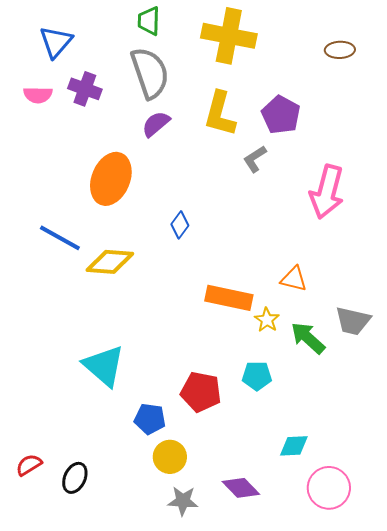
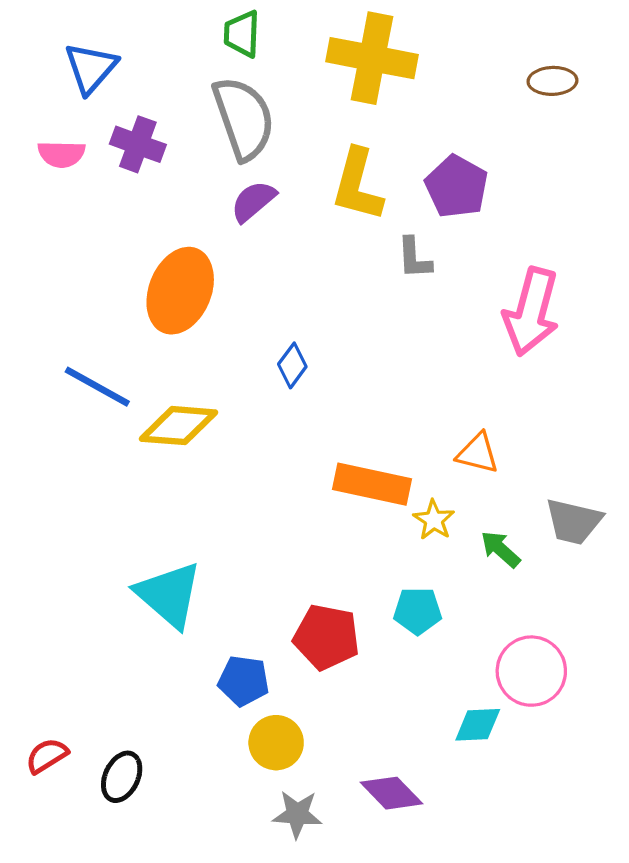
gray L-shape: (255, 159) -> (414, 258), turned -60
green arrow: (308, 338) -> (500, 549), size x0.7
pink circle: (329, 488) -> (531, 671), moved

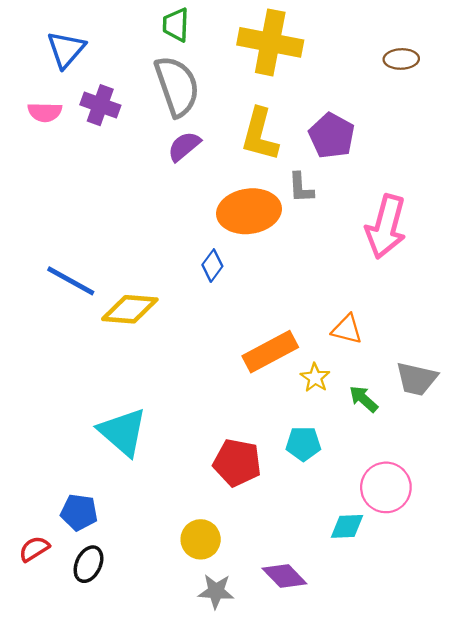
orange ellipse: (180, 291) -> (249, 211), moved, turned 60
orange rectangle: (372, 484) -> (270, 352), turned -40
blue pentagon: (244, 681) -> (79, 512), moved

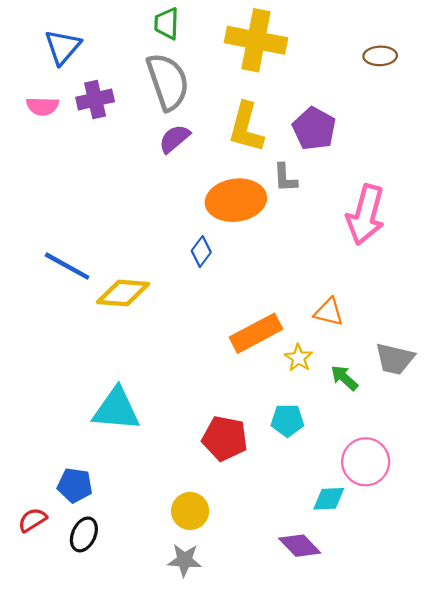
purple cross: (100, 105) -> (95, 100), turned -33
cyan triangle: (123, 432) -> (116, 409), turned -36
purple diamond: (284, 576) -> (300, 546), moved
gray star: (216, 591) -> (184, 560), moved

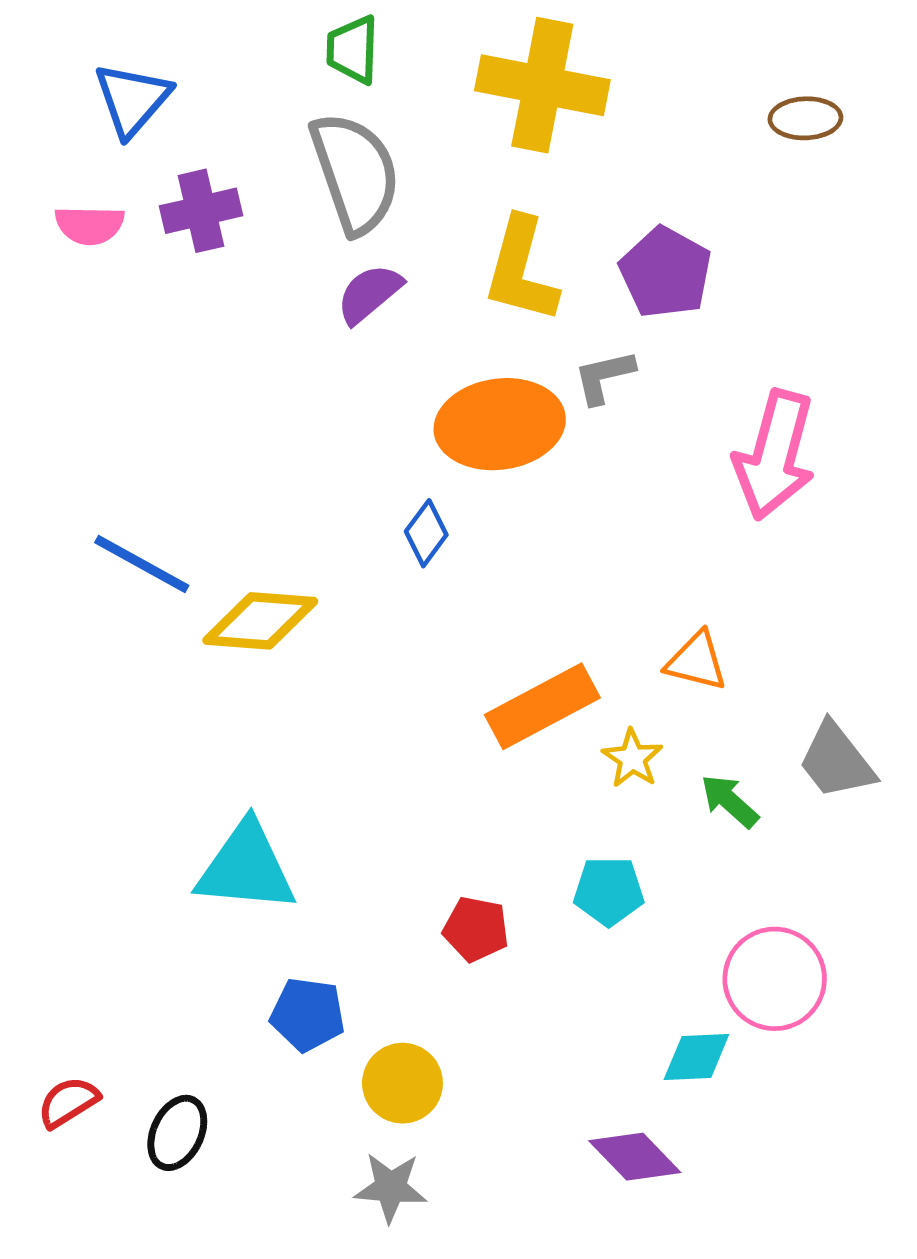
gray L-shape: (285, 178) -> (604, 377), turned 80
gray trapezoid: (395, 359) -> (836, 761), turned 39
red pentagon: (225, 438) -> (476, 929), size x0.7
blue pentagon: (75, 485) -> (308, 1014), moved

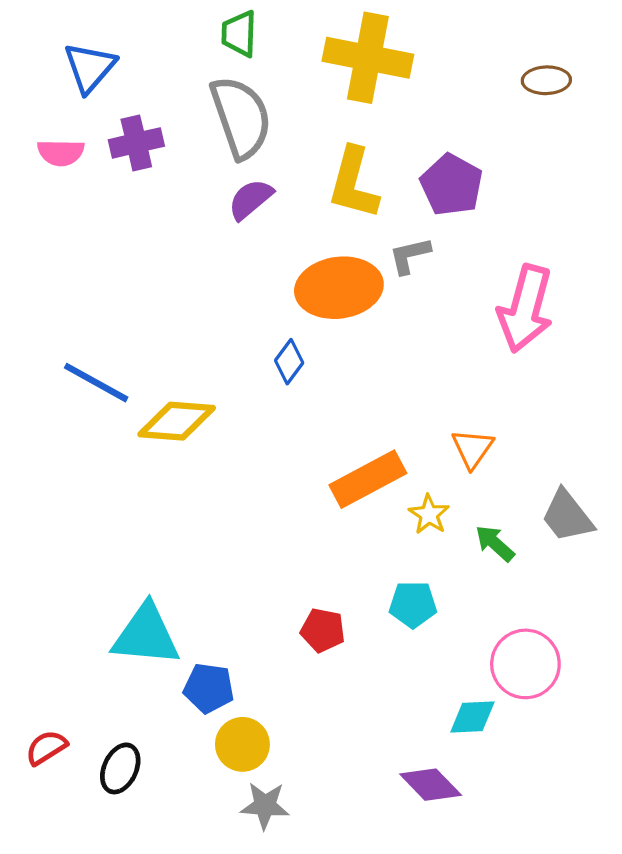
orange triangle: (696, 661) -> (472, 448), turned 51
cyan triangle: (246, 867) -> (146, 635), moved
yellow circle: (402, 1083) -> (242, 744), moved

